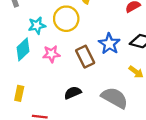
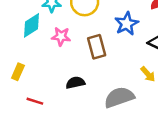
blue star: (109, 44) -> (127, 24), moved
gray semicircle: (115, 98) -> (119, 97), turned -60

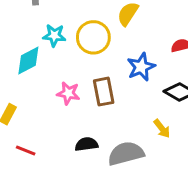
pink star: (61, 36) -> (68, 93), moved
black semicircle: (75, 83) -> (86, 144), moved

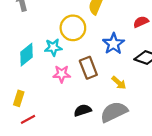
cyan star: (54, 35) -> (53, 47), moved
yellow arrow: (162, 129) -> (119, 83), moved
red line: (26, 151) -> (28, 119), moved, turned -40

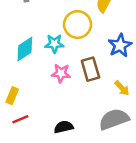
black semicircle: (83, 110) -> (64, 127), moved

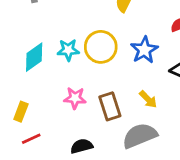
yellow circle: (78, 25) -> (101, 47), moved
brown rectangle: (90, 69) -> (110, 106), moved
pink star: (61, 73) -> (75, 98), moved

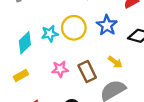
yellow rectangle: (21, 112) -> (21, 75), moved, turned 48

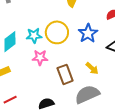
pink star: (60, 69) -> (40, 58), moved

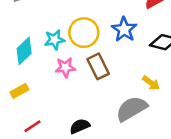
yellow arrow: (92, 68) -> (151, 83), moved
brown rectangle: (65, 74) -> (98, 66), moved

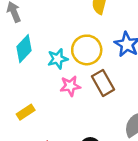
cyan diamond: (24, 51) -> (24, 49), moved

